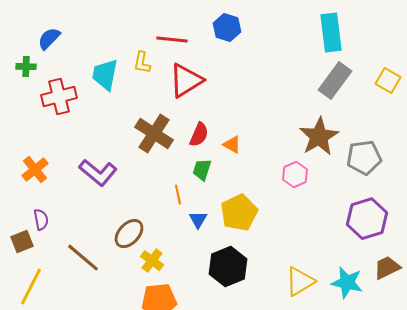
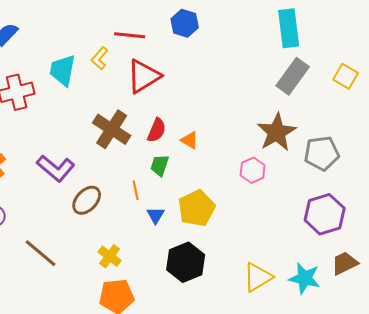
yellow L-shape: (142, 63) -> (100, 58), turned 30
brown ellipse: (129, 234) -> (87, 200), moved

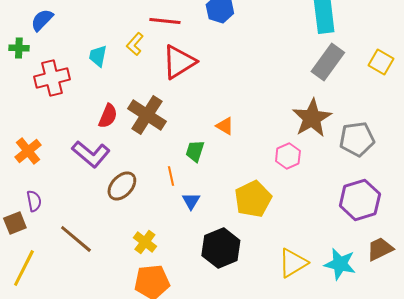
cyan trapezoid: (63, 70) -> (98, 56), size x0.7
red semicircle: (157, 130) -> (108, 116), moved
yellow pentagon: (197, 208) -> (253, 199), moved

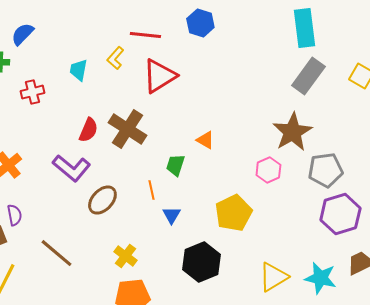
red cross: (52, 78) -> (32, 92), size x0.7
gray pentagon: (357, 139) -> (325, 170), moved

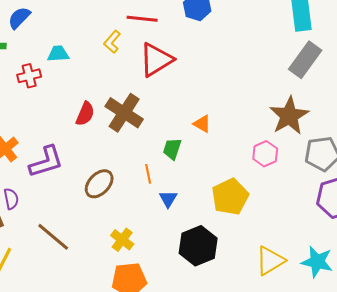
cyan trapezoid: (78, 70) -> (58, 54), moved, turned 75
purple L-shape: (71, 168) -> (46, 162), moved, turned -57

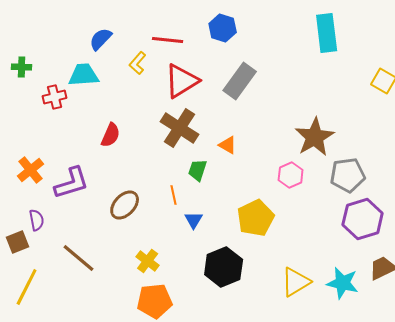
blue semicircle: (19, 18) -> (101, 39), moved
cyan trapezoid: (58, 54) -> (84, 75), size x1.4
gray rectangle: (305, 60) -> (240, 81), moved
brown cross: (124, 113) -> (180, 128), moved

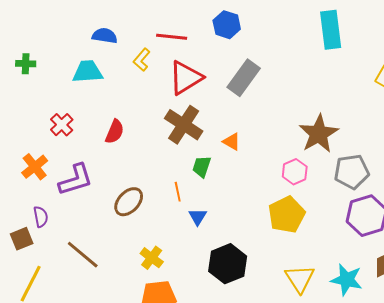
blue semicircle: (101, 39) -> (105, 36), turned 55
red cross: (55, 97) -> (62, 125), moved, turned -30
yellow pentagon: (256, 218) -> (287, 215), moved
yellow triangle: (296, 282) -> (300, 279), turned -32

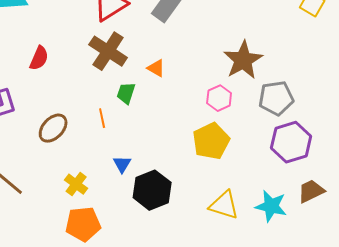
blue triangle: (198, 217) -> (122, 164), moved
yellow triangle: (300, 279) -> (224, 205), turned -40

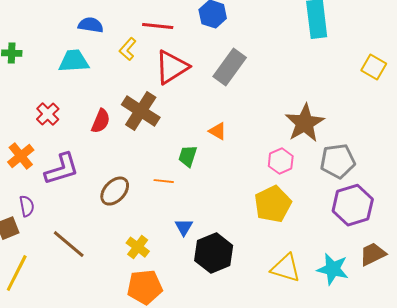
brown cross: (108, 51) -> (141, 111), moved
orange line: (102, 118) -> (164, 181), turned -72

